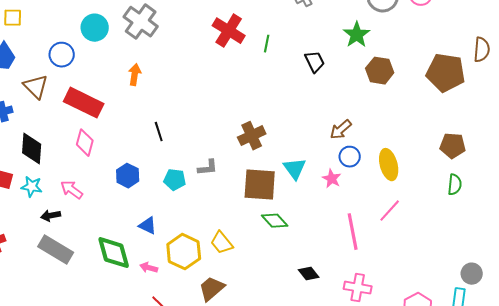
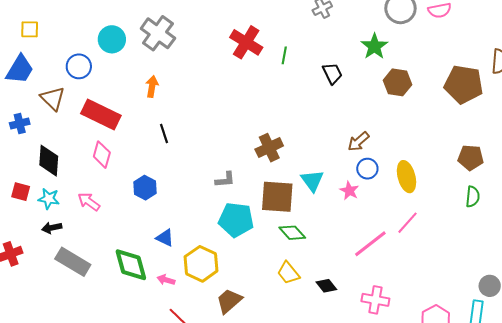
black line: (159, 132) -> (164, 134), moved
cyan pentagon: (175, 180) -> (236, 220), moved, size x1.6
black arrow: (51, 216) -> (52, 228), moved
pink line: (353, 232) -> (370, 244), turned 63
yellow trapezoid: (222, 243) -> (288, 273), moved

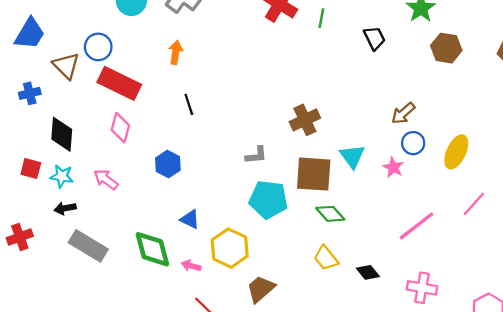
blue circle: (79, 66) -> (98, 47), moved
yellow ellipse: (406, 177) -> (456, 152), turned 40
pink line: (407, 223) -> (474, 204), moved

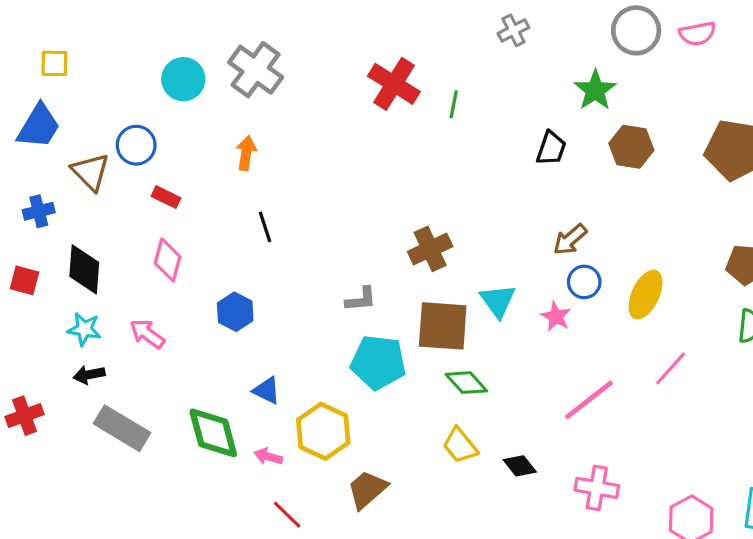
black trapezoid: (374, 38) -> (551, 148), moved, turned 45
red rectangle: (119, 83) -> (166, 197), size x0.5
red square: (31, 168) -> (25, 280), moved

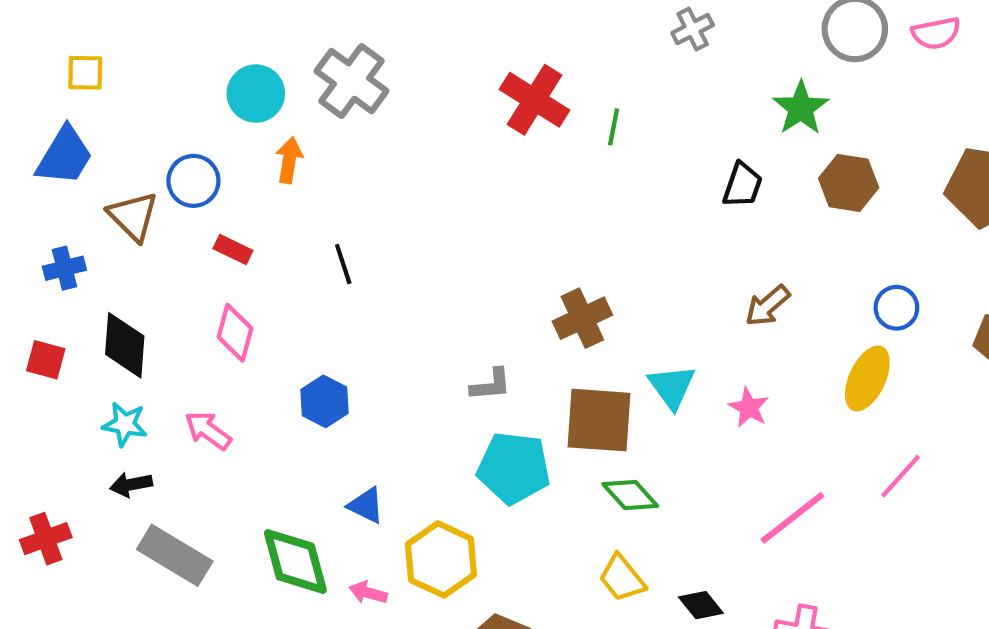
orange arrow: (246, 153) -> (289, 160), moved
black line: (265, 227) -> (343, 264), moved
blue circle: (584, 282) -> (896, 308), moved

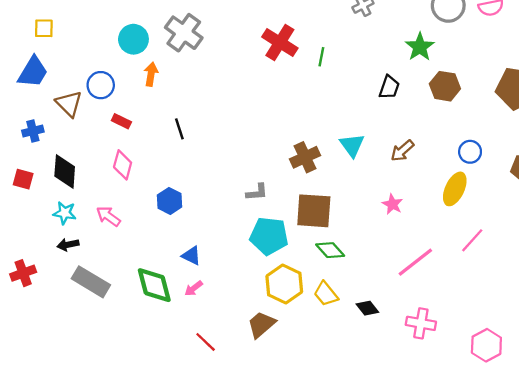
cyan triangle: (672, 387) -> (352, 145), moved
yellow hexagon: (441, 559) -> (284, 284), moved
pink arrow: (368, 593) -> (194, 288), moved, turned -54

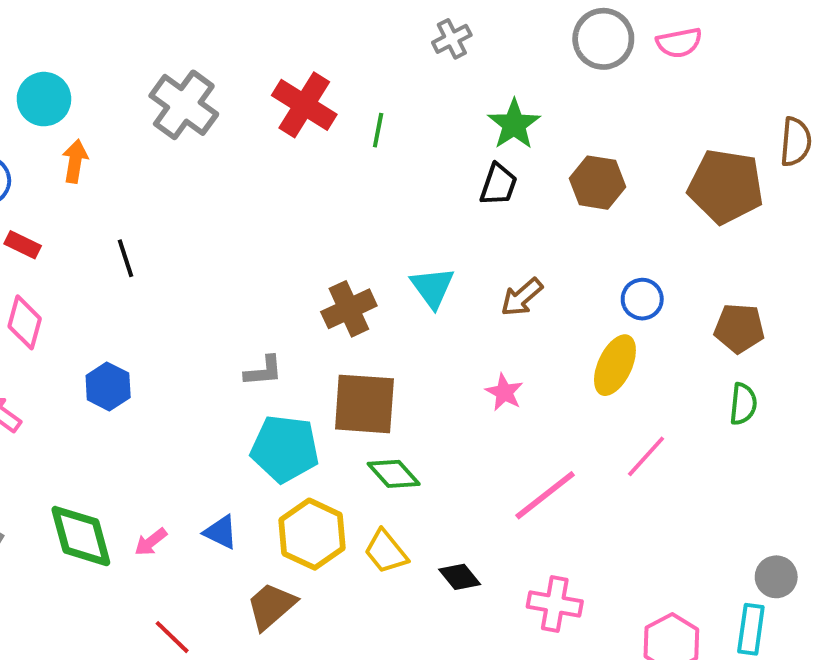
gray cross: (184, 33) -> (184, 105), moved
green star: (420, 47) -> (514, 124), moved
blue triangle: (191, 256) -> (221, 532), moved

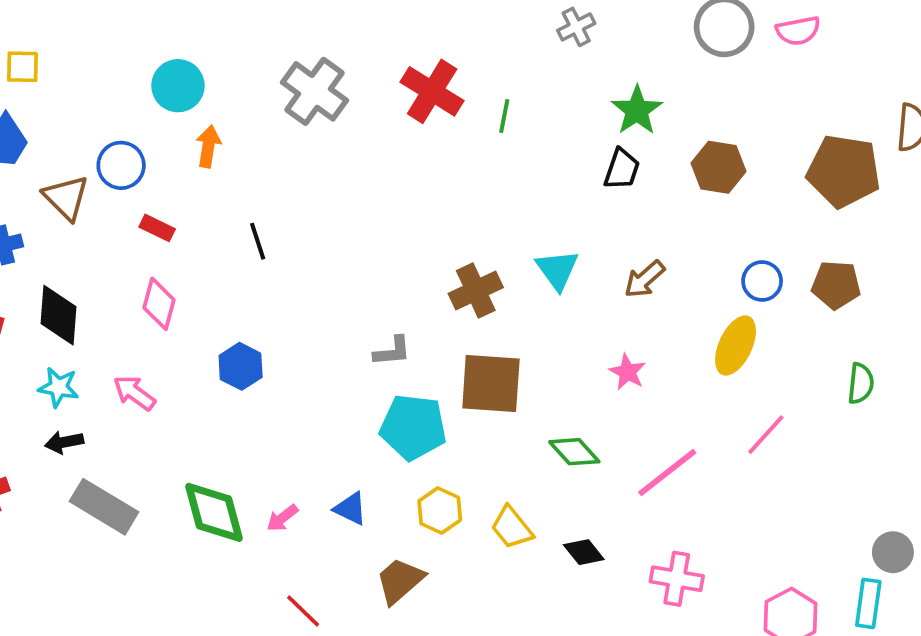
brown pentagon: (739, 328) -> (836, 285), moved
green diamond: (394, 474) -> (574, 452), moved
yellow hexagon: (312, 534) -> (440, 510), size x0.7

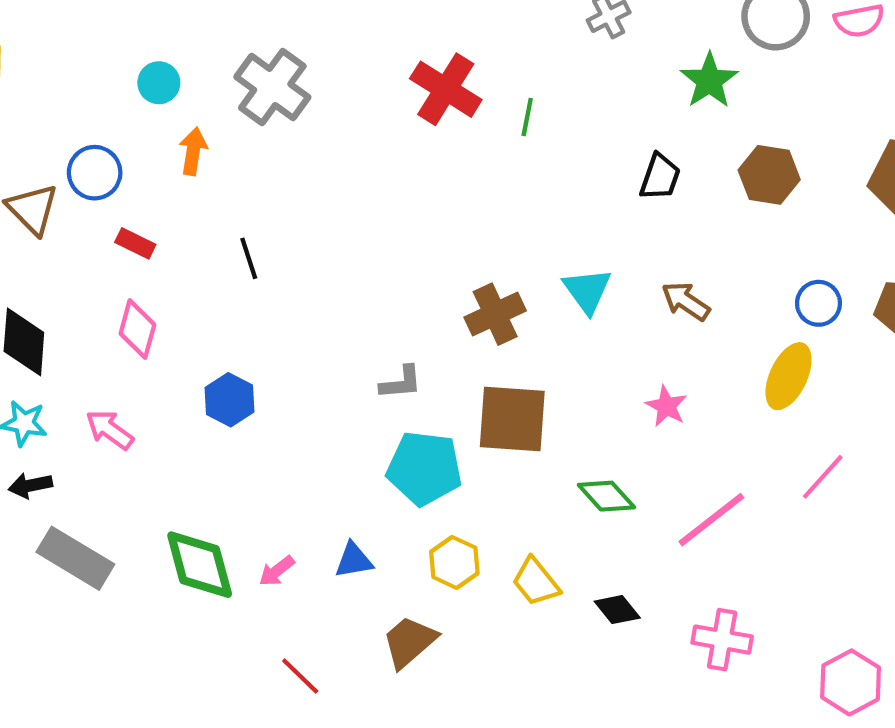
cyan circle: (178, 86) -> (159, 83), size x0.7
gray cross: (315, 91) -> (272, 87), moved
green star: (637, 110) -> (709, 81), moved
brown arrow: (644, 279) -> (686, 301), turned 75
blue triangle: (351, 509) -> (354, 560), turned -36

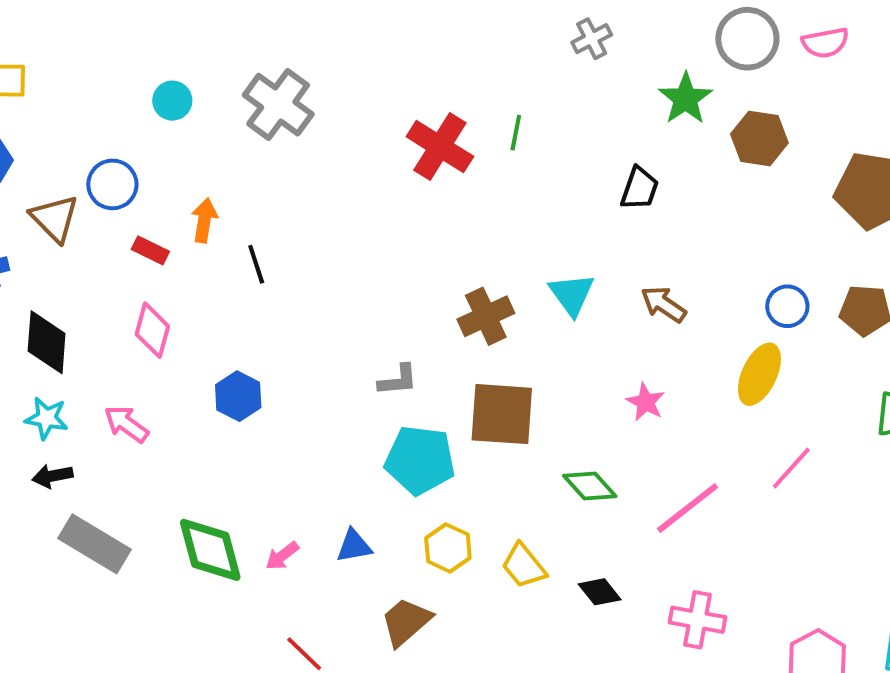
red cross: (446, 89) -> (440, 147), moved
orange arrow: (193, 151) -> (204, 220), moved
brown hexagon: (769, 175) -> (759, 139), moved

